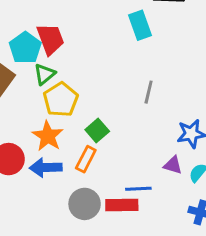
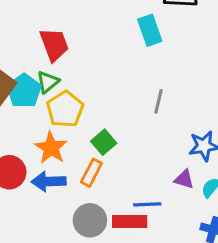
cyan pentagon: (25, 48) -> (24, 91), moved

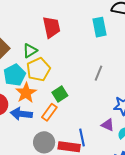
red trapezoid: (54, 45) -> (51, 27), moved
cyan pentagon: (24, 91) -> (15, 75), moved
blue line: (147, 204) -> (82, 138), turned 72

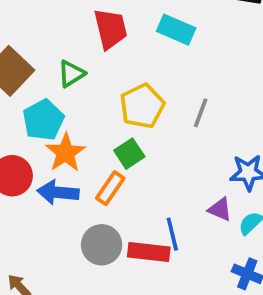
cyan rectangle: (99, 27) -> (176, 30), moved, turned -54
yellow pentagon: (38, 69) -> (142, 106), moved

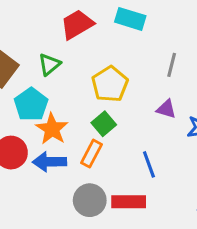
red trapezoid: (110, 29) -> (77, 24), turned -100
gray line: (201, 113) -> (172, 65), moved
purple triangle: (220, 209) -> (166, 109), moved
blue line: (172, 234) -> (149, 164), moved

